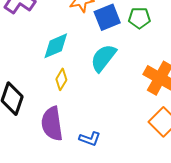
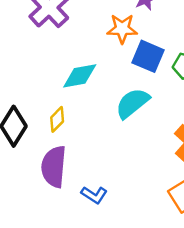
blue square: (107, 17) -> (148, 56), turned 32
yellow diamond: (61, 79) -> (57, 119), moved

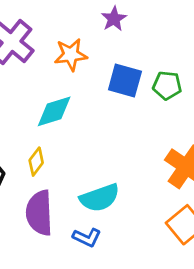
orange star: (122, 29) -> (71, 55), moved
cyan semicircle: (132, 103) -> (100, 198), moved, turned -153

